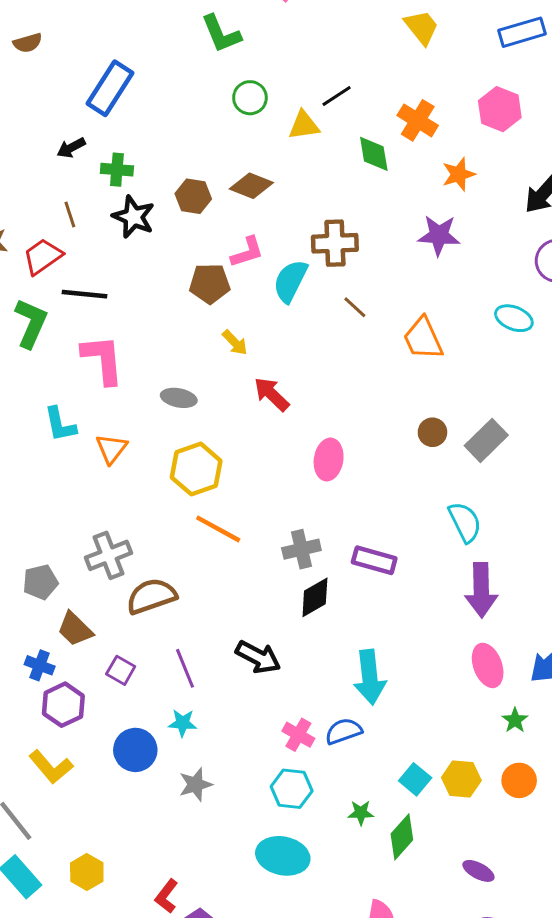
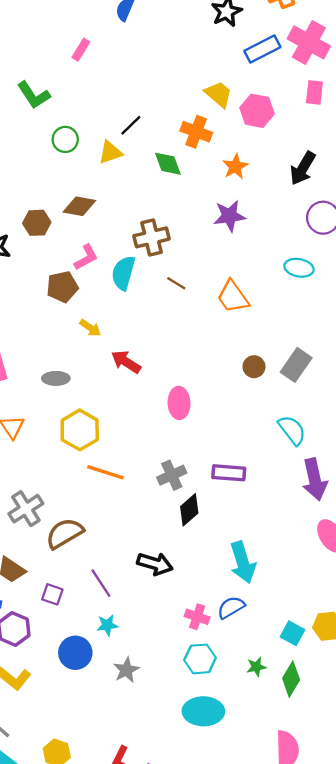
yellow trapezoid: (422, 27) -> (219, 94), moved

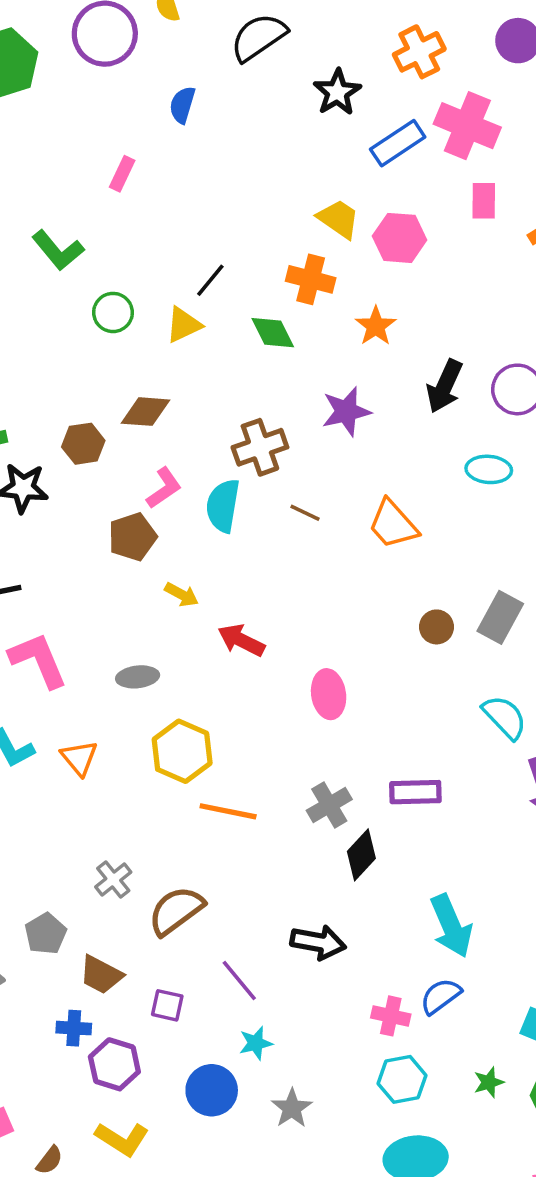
black arrow: (303, 168) -> (445, 386), moved
purple star: (229, 216) -> (346, 411), moved
gray cross: (26, 509) -> (113, 880), size x0.7

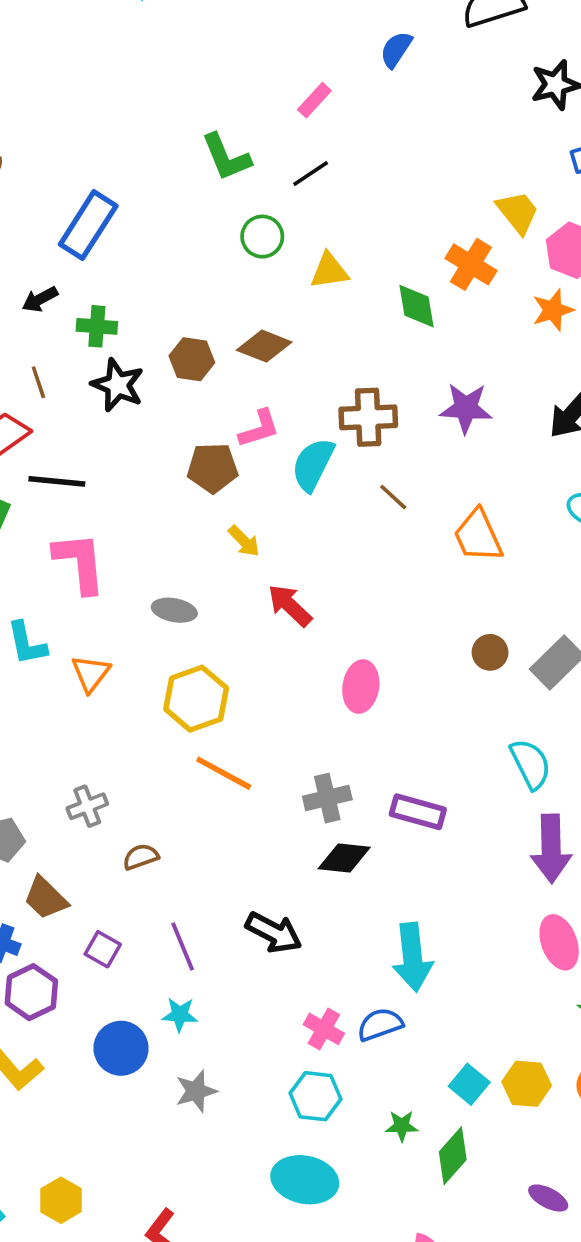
black line: (210, 280) -> (311, 174), moved
orange star: (376, 326) -> (553, 310), moved
black diamond: (361, 855) -> (344, 858), turned 36
brown semicircle: (176, 911) -> (141, 857), size x0.6

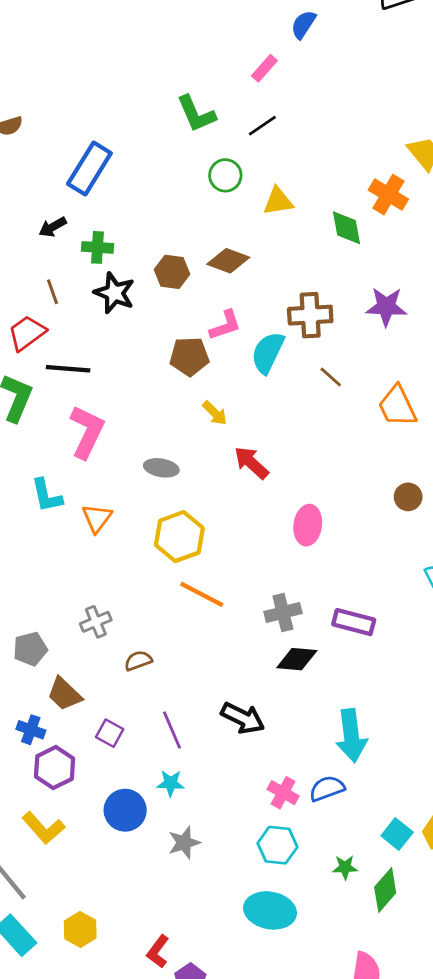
blue semicircle: (396, 49) -> (303, 25), moved
pink L-shape: (80, 563) -> (87, 432), turned 32

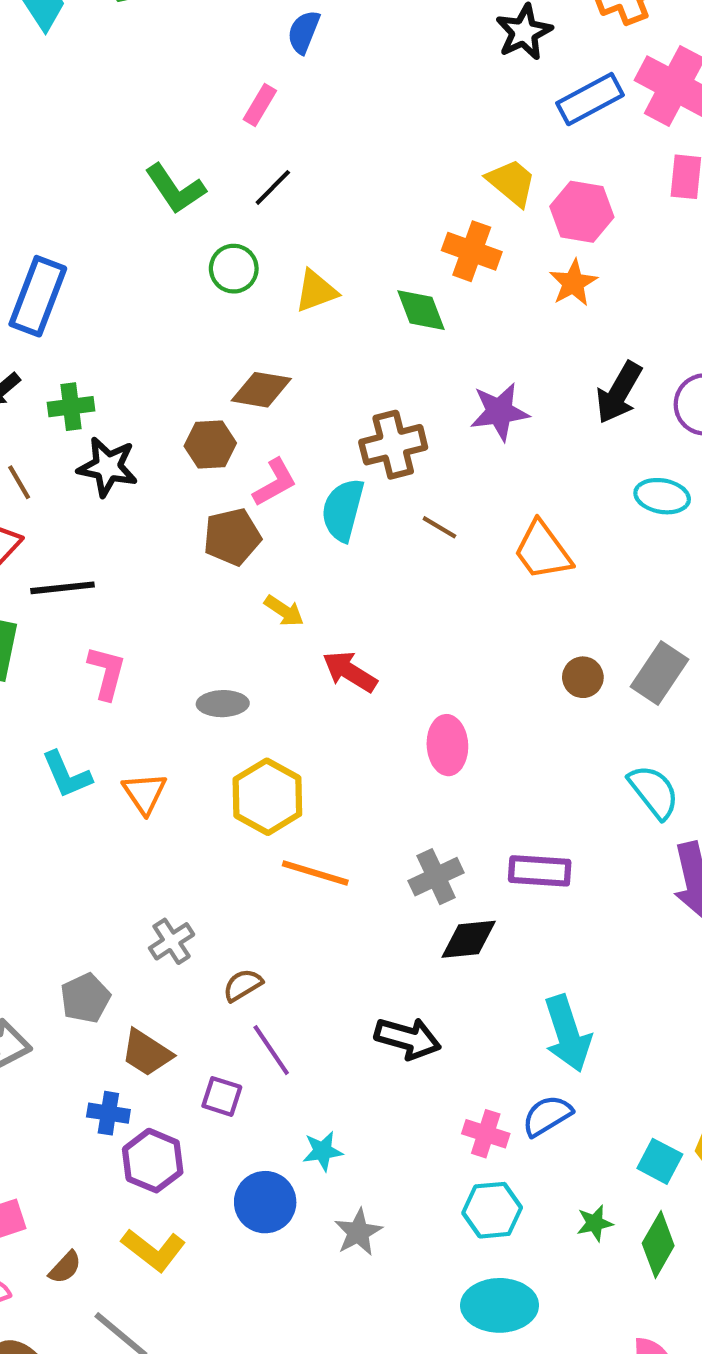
brown hexagon: (172, 272) -> (210, 445), moved
pink L-shape: (87, 432) -> (107, 673), size x0.7
purple line: (172, 730) -> (271, 1050), moved

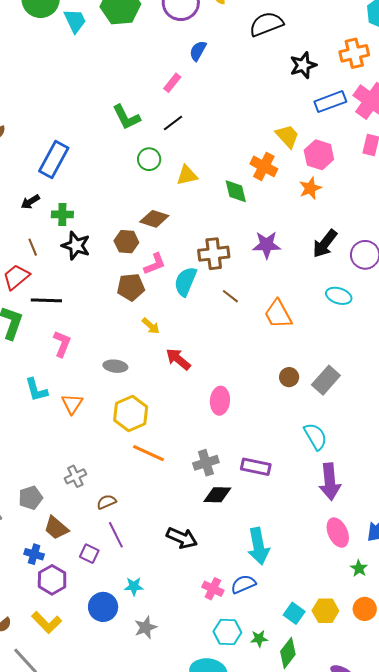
cyan hexagon: (492, 1210) -> (227, 632), moved

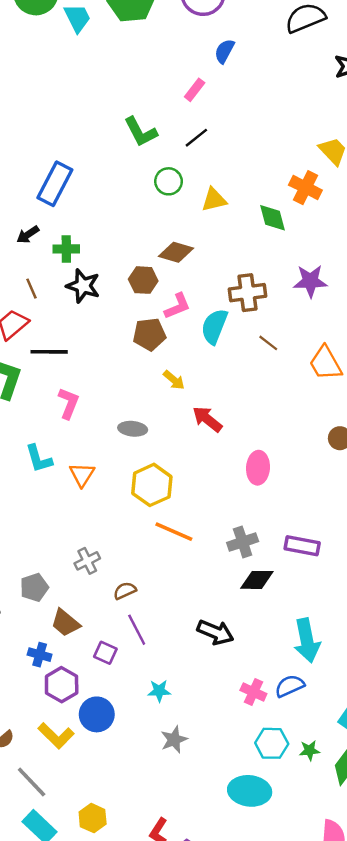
blue circle: (103, 607) -> (97, 714), moved

